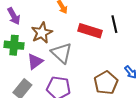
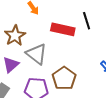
brown pentagon: (106, 83) -> (64, 78), moved

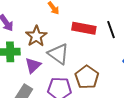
black line: (87, 21) -> (111, 30), moved

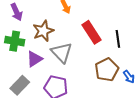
red rectangle: (84, 28) -> (91, 32), turned 35
brown pentagon: (87, 77) -> (107, 70), moved

